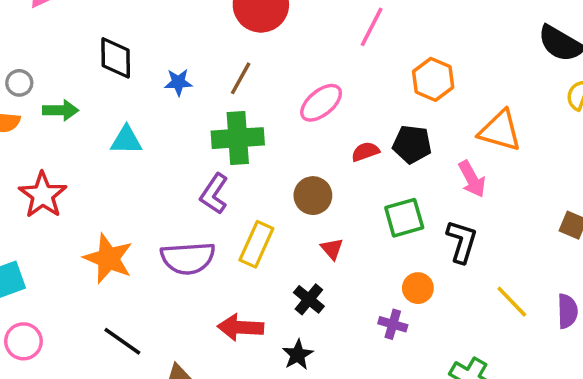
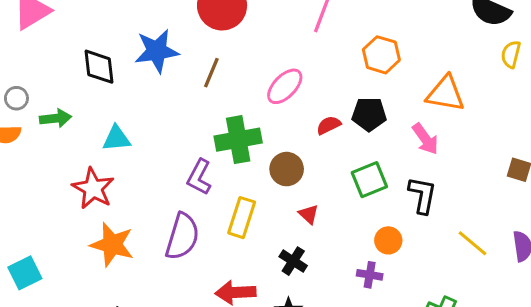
blue star: (178, 82) -> (157, 51), moved, size x1.8
green cross: (238, 138) -> (238, 140), moved
red star: (43, 195) -> (93, 188), moved
purple semicircle: (188, 258) -> (182, 236), turned -63

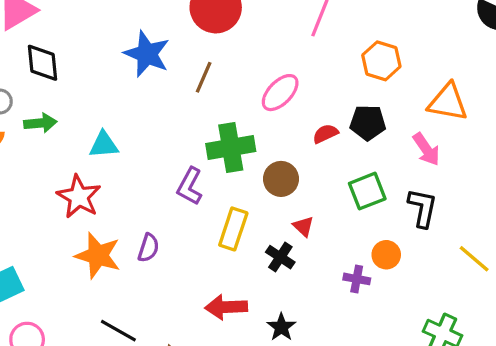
blue star: (157, 51) -> (147, 54), turned 30
black diamond: (99, 67) -> (43, 63), moved
purple semicircle: (182, 236) -> (148, 248), moved, size x0.6
black cross: (293, 261) -> (280, 257), moved
purple cross: (370, 275) -> (357, 279), moved

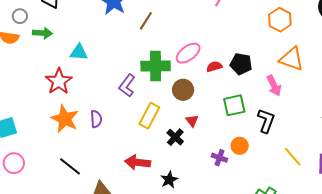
orange hexagon: (381, 61) -> (280, 20), moved
pink ellipse: (280, 93) -> (188, 53), moved
purple semicircle: (148, 248) -> (96, 119), turned -30

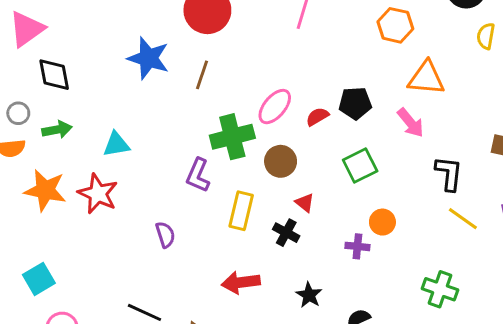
orange star: (65, 119) -> (45, 190), moved
black L-shape: (266, 121) -> (449, 173), moved
black star: (169, 180) -> (309, 295), moved

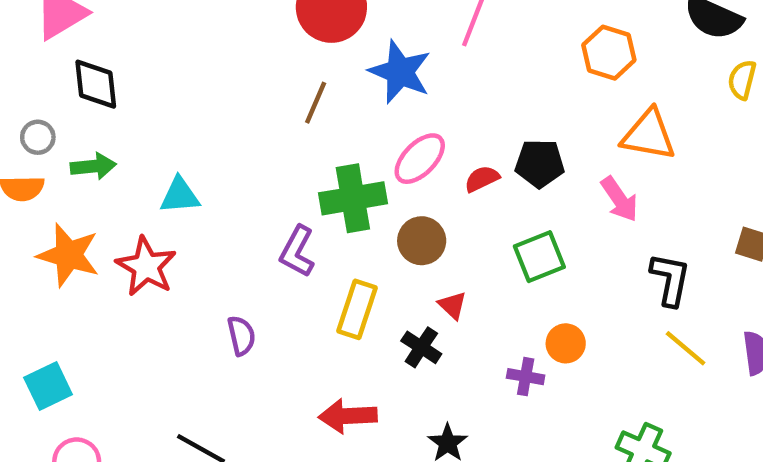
blue star: (148, 58) -> (400, 72), moved

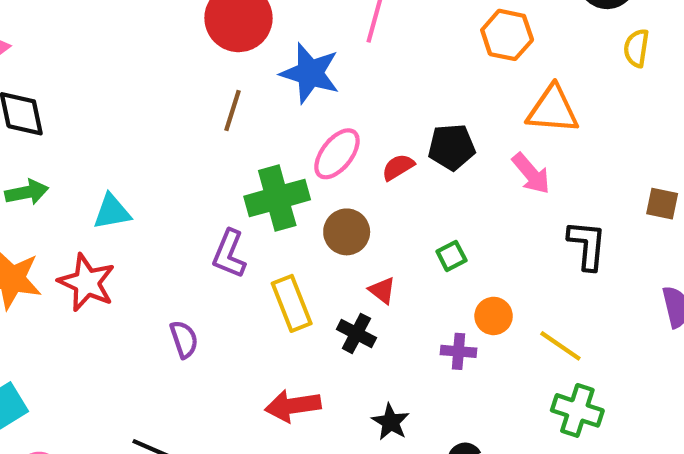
green square: (539, 257) -> (451, 256), moved, size x0.6
yellow rectangle: (357, 309) -> (292, 303), turned -34
yellow line: (686, 348) -> (560, 346), moved

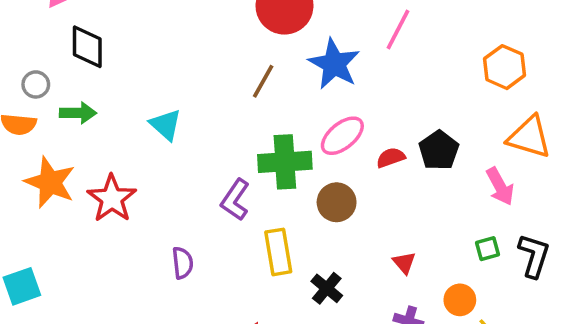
black pentagon: (452, 147) -> (439, 150), turned 30
cyan triangle: (112, 212) -> (166, 125), moved, turned 40
green square: (451, 256) -> (487, 249), moved
red triangle: (382, 290) -> (404, 263), moved
orange circle: (494, 316) -> (460, 300), moved

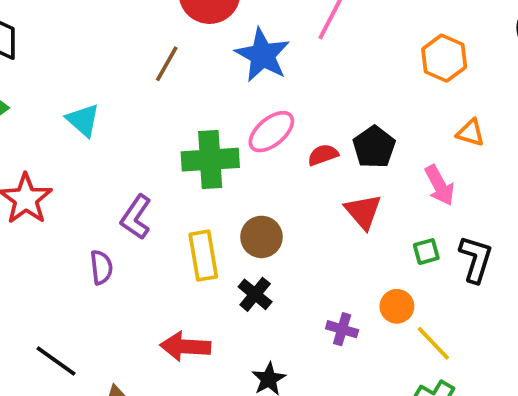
brown line: (263, 81) -> (167, 64), moved
orange triangle: (529, 137) -> (471, 133), size x0.6
purple L-shape: (235, 200) -> (136, 217), moved
brown circle: (337, 202) -> (261, 237), moved
red triangle: (404, 263) -> (363, 212), moved, size x1.5

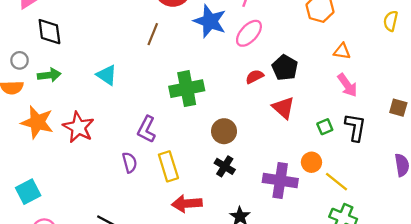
pink ellipse: (271, 132) -> (249, 33), moved
pink arrow: (439, 185) -> (347, 85), moved
yellow rectangle: (203, 256) -> (168, 166), moved
purple cross: (342, 329) -> (280, 180), size x1.8

